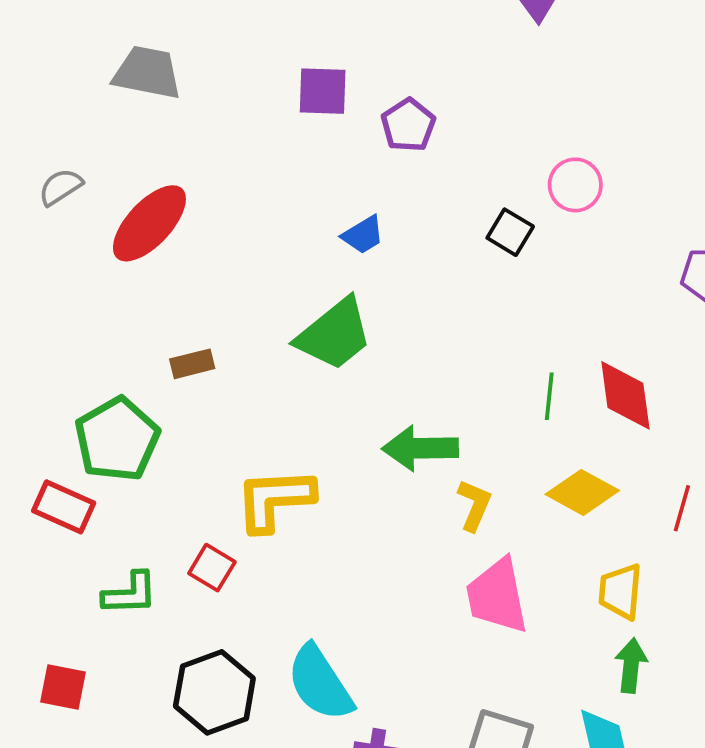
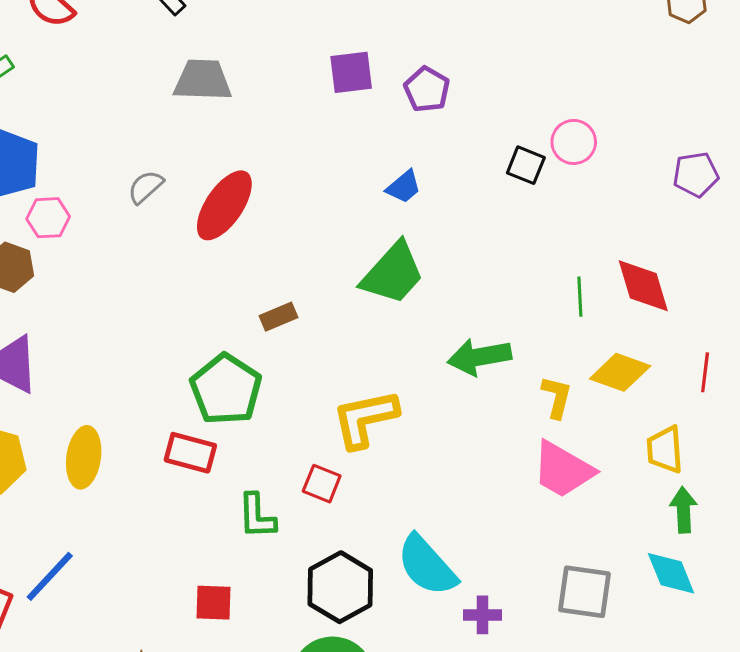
pink circle: (575, 185) -> (574, 142), moved
yellow L-shape: (474, 505) -> (557, 397), moved
green L-shape: (130, 594) -> (257, 516), turned 99
pink trapezoid: (497, 596) -> (563, 470), turned -40

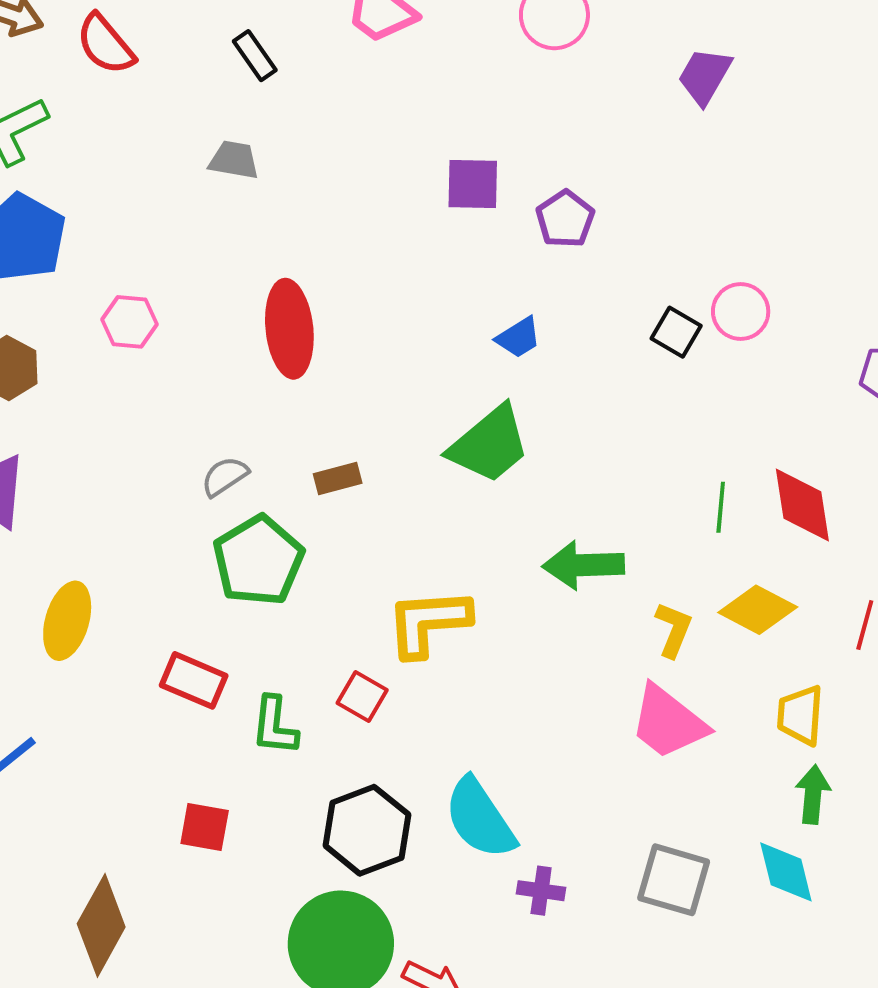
gray trapezoid: (203, 80) -> (234, 160), moved, size x0.7
gray semicircle: (146, 187) -> (225, 476), moved
red ellipse: (224, 205) -> (289, 329), turned -48
pink hexagon: (48, 218) -> (130, 322), moved
red rectangle: (190, 453) -> (194, 680), moved

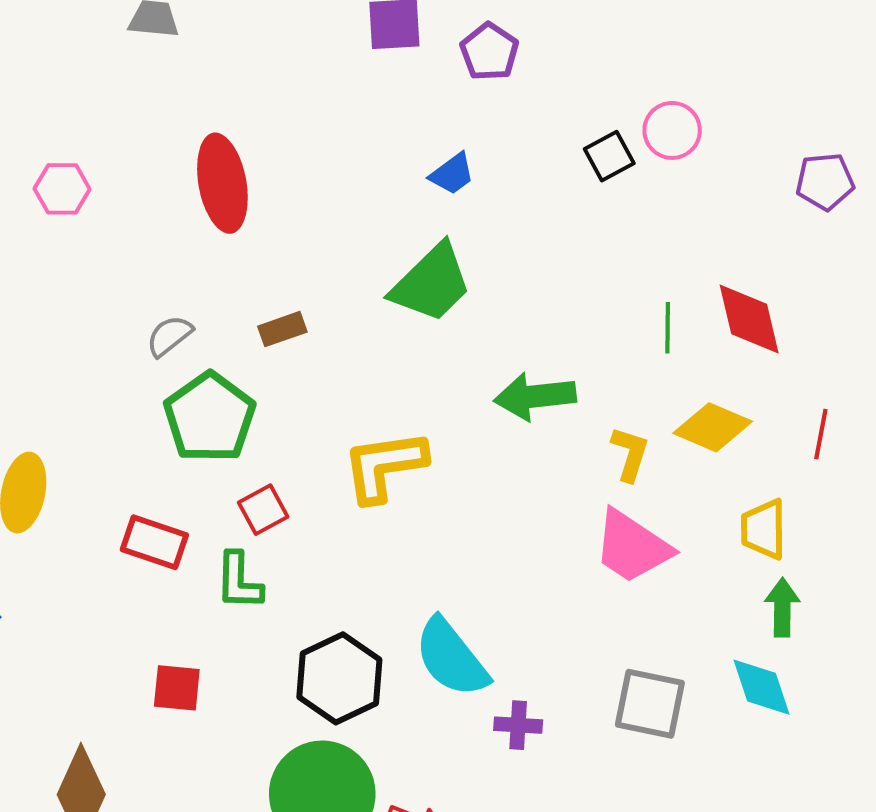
black square: (676, 332) -> (609, 156), turned 36
red square: (362, 696) -> (263, 510), moved, turned 36

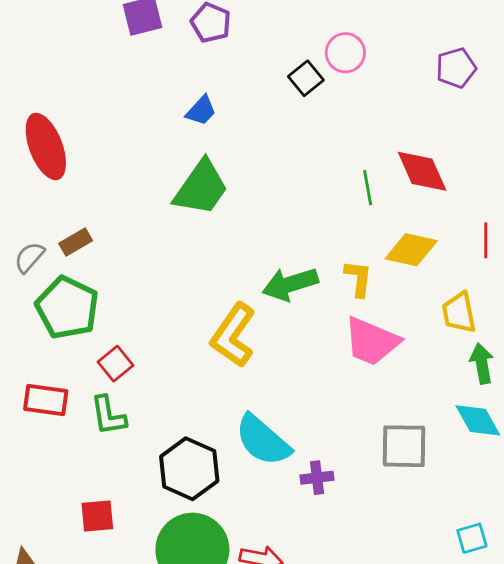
brown rectangle: (282, 329) -> (76, 242), moved
green arrow: (535, 396) -> (290, 284), moved
yellow L-shape: (384, 466) -> (233, 335), moved, turned -36
red square: (177, 688) -> (97, 516), moved

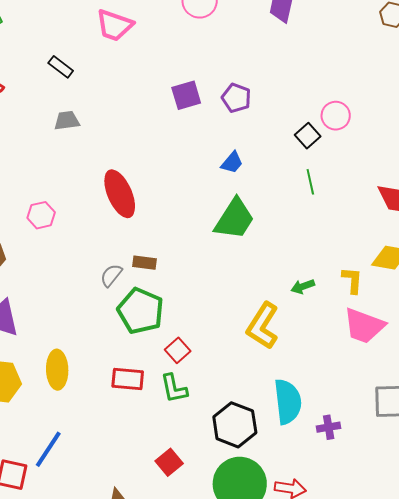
green line: (368, 188) -> (310, 182), moved
brown rectangle: (76, 242) -> (145, 263), turned 40
green arrow: (290, 284) -> (303, 287), size x0.6
cyan semicircle: (263, 440) -> (288, 402), turned -135
red square: (97, 516) -> (169, 462), turned -32

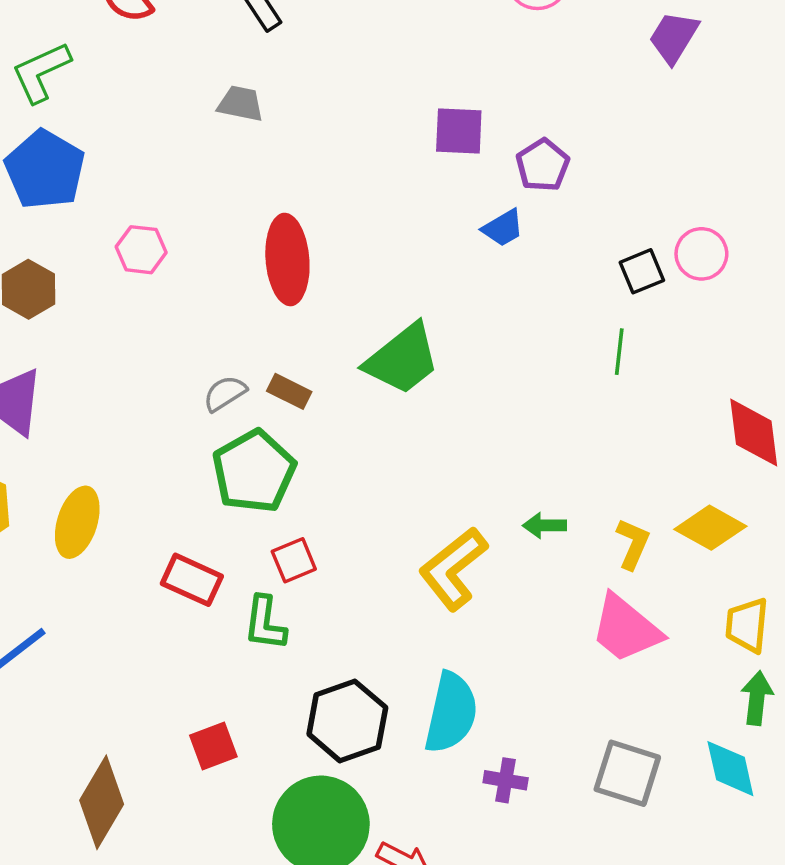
blue trapezoid: (232, 163) -> (503, 228), moved
green trapezoid: (234, 219) -> (402, 359), moved

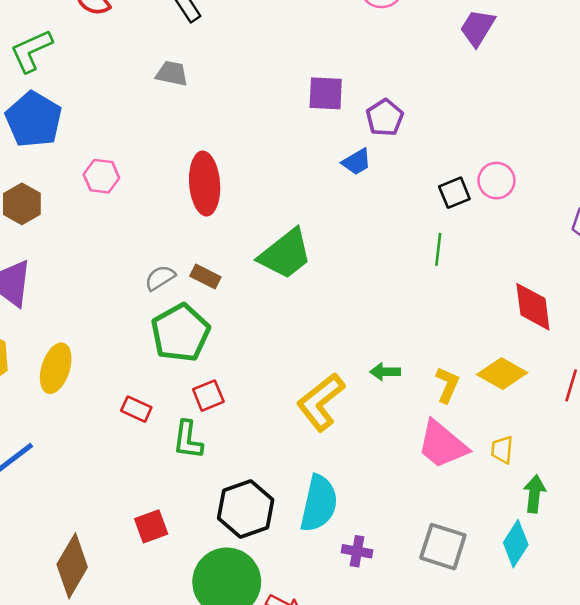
red rectangle: (192, 580) -> (136, 409), size x0.7
yellow trapezoid: (747, 625) -> (502, 450), moved, size x0.7
cyan diamond: (730, 769) -> (516, 544), turned 45

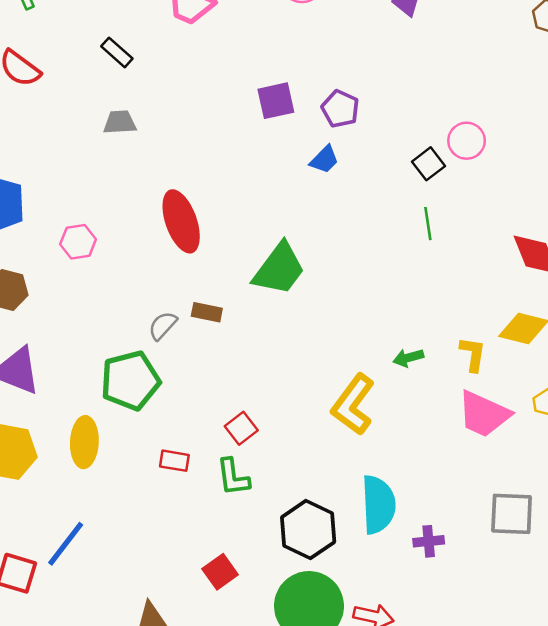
green pentagon: (180, 333) -> (130, 381), moved, turned 30

